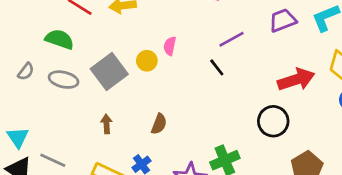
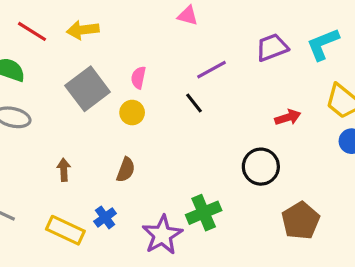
yellow circle: (147, 61) -> (132, 113), moved
gray square: (109, 72) -> (88, 89), moved
red arrow: (296, 80) -> (288, 117), size x0.6

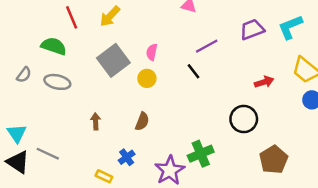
yellow arrow: (83, 30) -> (110, 16), turned -40
red line: (32, 31) -> (72, 17), turned 35
yellow rectangle: (65, 230) -> (104, 176), moved, size x0.6

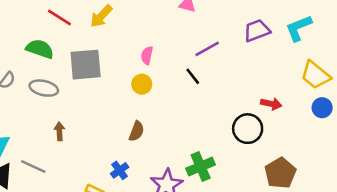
red line: (72, 17) -> (59, 18), turned -35
gray square: (113, 60) -> (86, 65), moved, turned 32
red arrow: (264, 82) -> (271, 104), moved, turned 30
brown arrow: (96, 121) -> (59, 131), moved

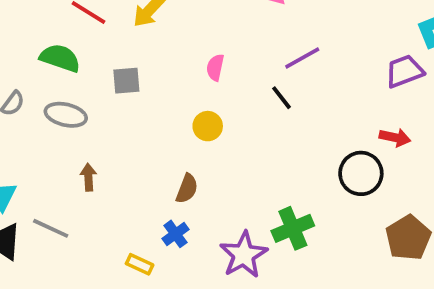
purple trapezoid: (257, 31) -> (404, 71), moved
gray square: (86, 65) -> (126, 81), size x0.6
yellow circle: (142, 84) -> (208, 126), moved
brown semicircle: (137, 131) -> (187, 189), moved

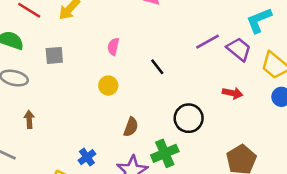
purple line: (302, 58) -> (207, 42), moved
purple trapezoid: (404, 71) -> (239, 49), turned 60
black circle: (361, 173) -> (189, 118), moved
brown semicircle: (187, 189) -> (131, 127), moved

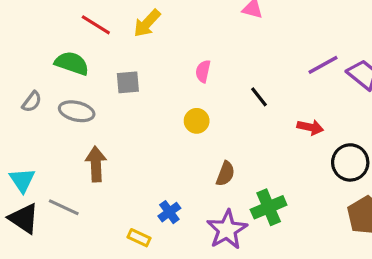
red arrow: (233, 93) -> (310, 127), moved
black circle: (189, 118) -> (350, 162), moved
brown arrow: (29, 119) -> (96, 164), size x1.5

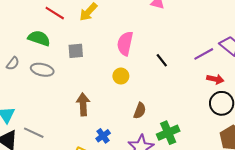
purple line: (323, 65) -> (204, 54), moved
pink semicircle: (203, 71) -> (125, 44), size x1.6
red arrow: (310, 127) -> (215, 79), moved
brown arrow: (96, 164) -> (83, 104), moved

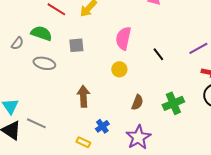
gray semicircle: (13, 63) -> (17, 43), moved
green cross: (168, 133) -> (173, 103), moved

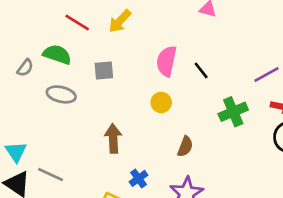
black line: (158, 54) -> (201, 70), moved
green cross: (173, 103) -> (233, 112), moved

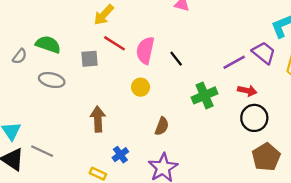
red line: (77, 22) -> (114, 43), moved

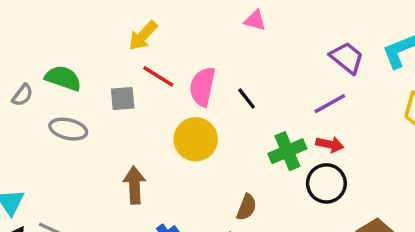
purple trapezoid: (264, 53) -> (347, 58), moved
yellow circle: (141, 87) -> (196, 139), size x1.6
red arrow: (247, 91) -> (330, 144), moved
black circle: (254, 118) -> (326, 183), moved
brown semicircle: (162, 126) -> (247, 207), moved

